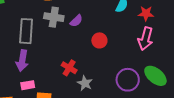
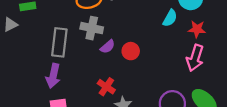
purple semicircle: (76, 21) -> (108, 47), moved
red circle: (99, 40) -> (131, 51), moved

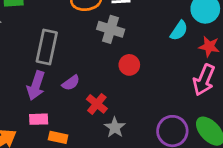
gray cross: (92, 28) -> (111, 29), moved
purple semicircle: (108, 47) -> (71, 83), moved

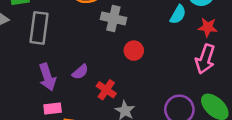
gray rectangle: (47, 47) -> (39, 28), moved
purple arrow: (36, 85) -> (47, 77), turned -32

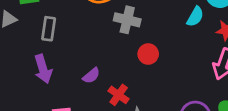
gray rectangle: (39, 28) -> (49, 29), size x0.7
purple arrow: (47, 77) -> (43, 69), moved

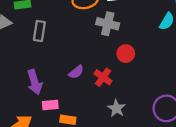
purple arrow: (43, 69) -> (35, 82), moved
red cross: (119, 95) -> (103, 77), moved

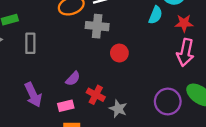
red cross: (103, 77) -> (96, 95), moved
pink rectangle: (50, 105) -> (66, 106), moved

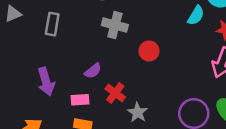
gray cross: (97, 26) -> (115, 25), moved

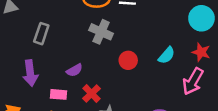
cyan semicircle: (196, 15) -> (167, 55), moved
gray rectangle: (52, 24) -> (41, 34), moved

